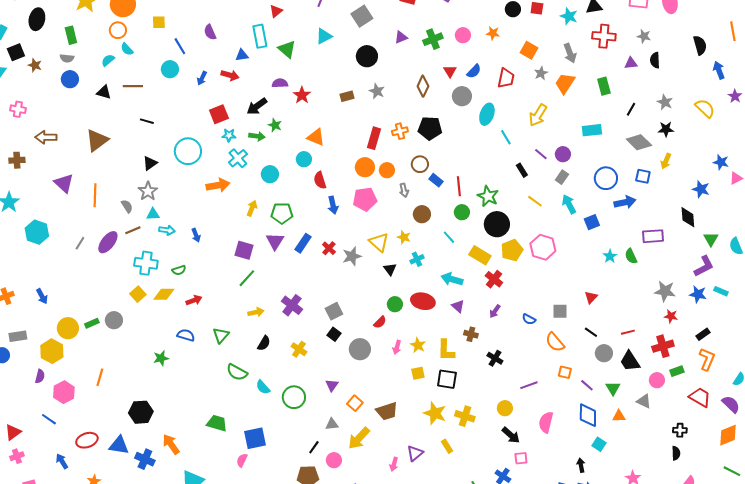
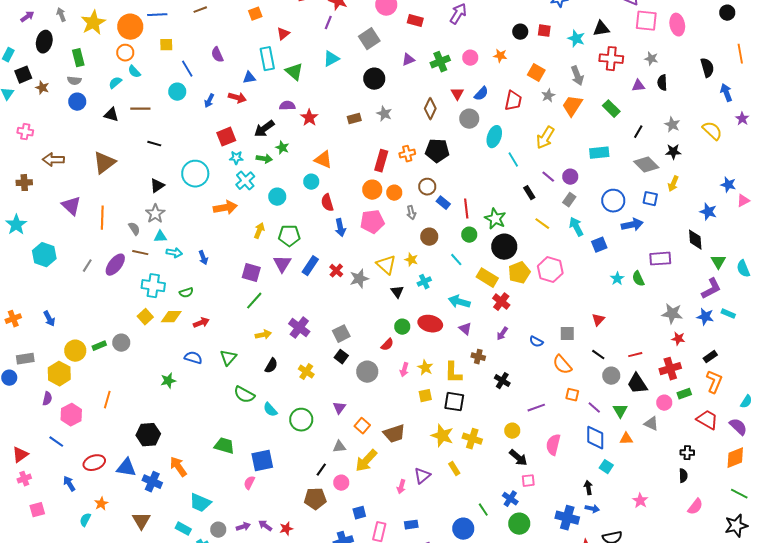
green rectangle: (604, 86) -> (611, 109), turned -30
brown line: (133, 230) -> (140, 253), turned 35

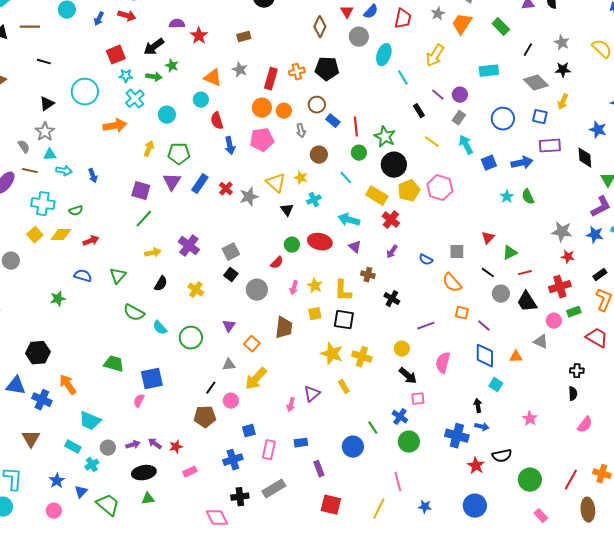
gray star: (384, 114) -> (240, 70), moved
blue arrow: (632, 225) -> (522, 163), moved
purple rectangle: (660, 259) -> (550, 146), moved
green triangle: (620, 411) -> (510, 253), moved, turned 35
brown trapezoid: (394, 434) -> (284, 328), moved, turned -65

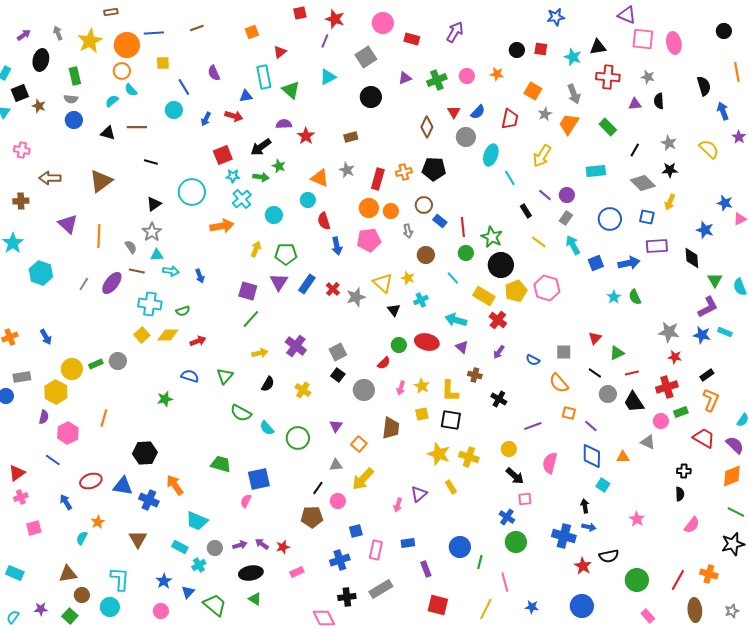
green line: (373, 428) -> (480, 562), moved, turned 48
green triangle: (148, 499) -> (255, 599), turned 40

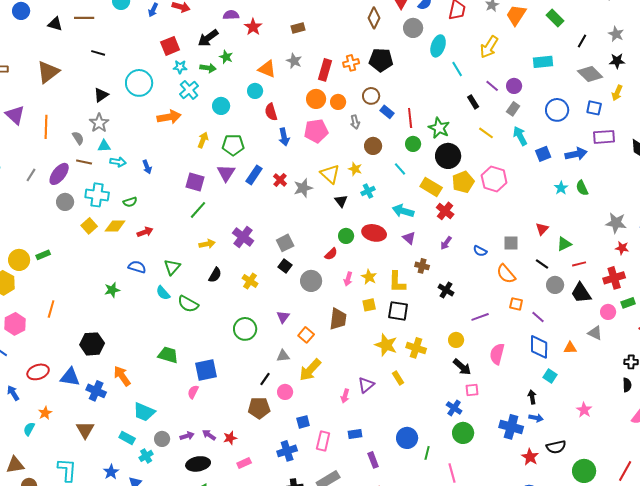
gray circle: (118, 361) -> (65, 202), moved
cyan semicircle: (267, 428) -> (163, 293), moved

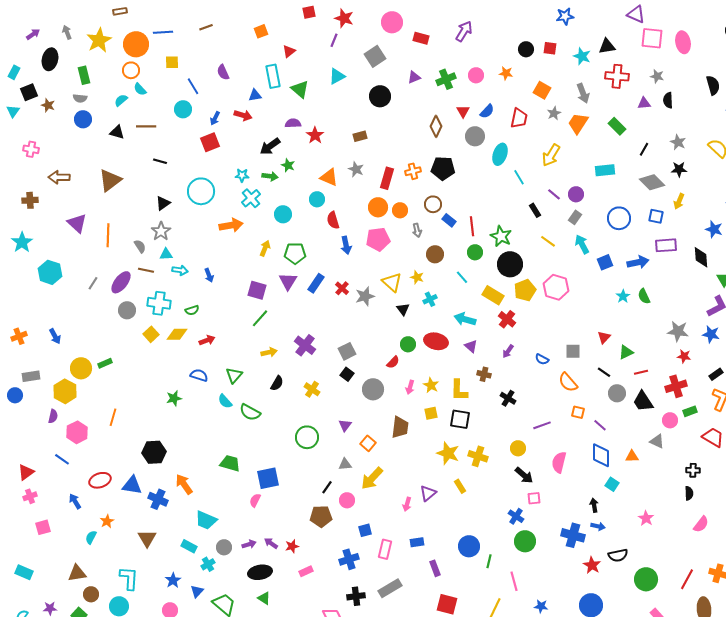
red square: (170, 46) -> (210, 142), moved

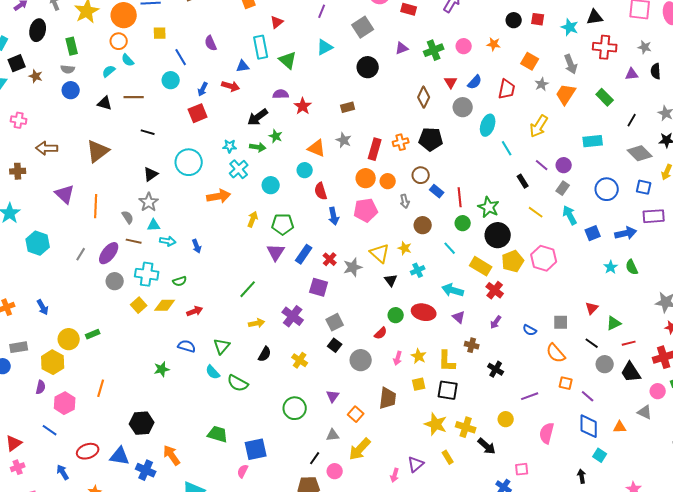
purple square: (257, 290) -> (319, 287), moved
black arrow: (524, 475) -> (487, 446), moved

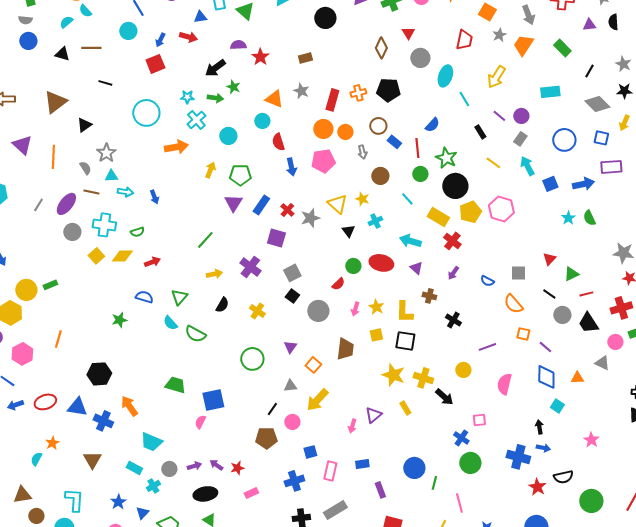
blue semicircle: (475, 82) -> (432, 125), moved
black triangle: (151, 174) -> (84, 125), moved
blue arrow: (63, 472) -> (15, 405), moved, turned -77

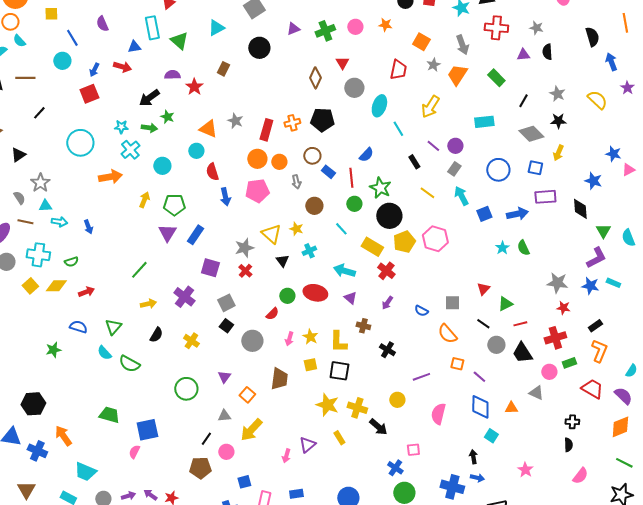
brown rectangle: (305, 58) -> (223, 69), moved, turned -48
black line: (105, 83) -> (39, 113), turned -64
red cross: (287, 210) -> (245, 271), moved

